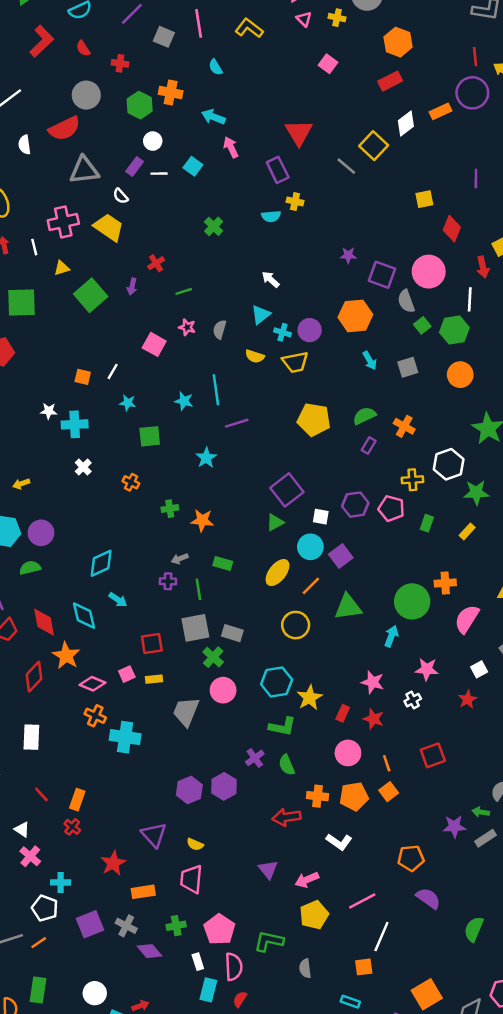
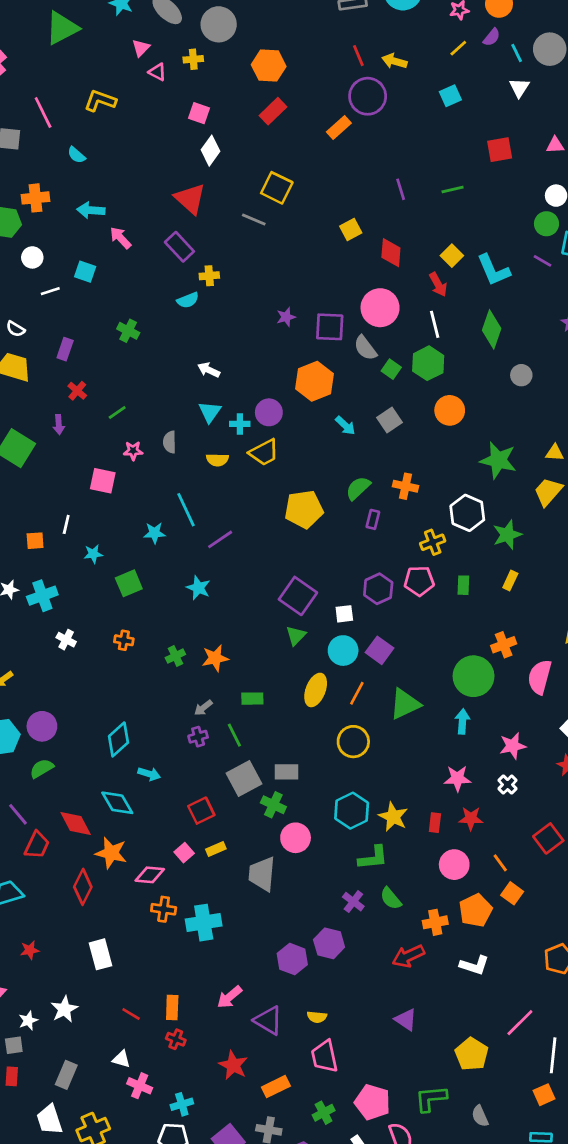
white diamond: (406, 124) -> (211, 151), moved
purple rectangle: (135, 166) -> (65, 349), moved
pink arrow: (307, 880) -> (229, 997), moved

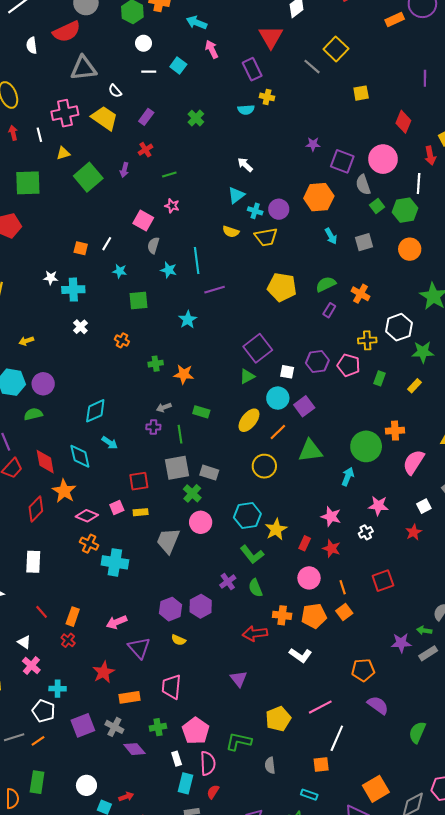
yellow square: (351, 229) -> (361, 93), moved
gray semicircle: (170, 442) -> (153, 245), moved
green L-shape: (373, 858) -> (252, 554), turned 40
yellow semicircle: (317, 1017) -> (179, 640), moved

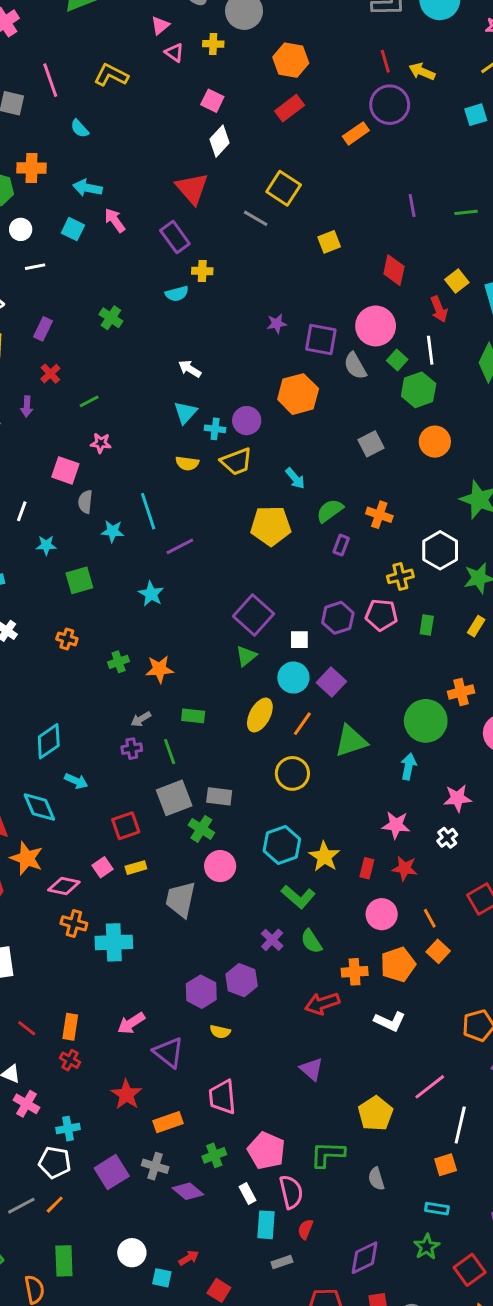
cyan square: (178, 65) -> (73, 229), moved
green square: (377, 206) -> (397, 360), moved
cyan arrow: (331, 236) -> (295, 478), moved

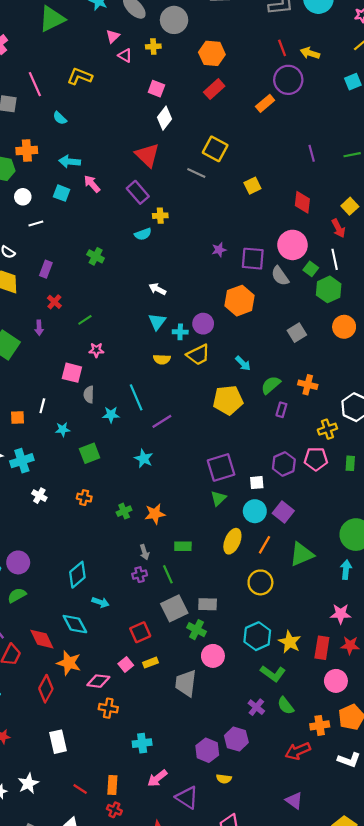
purple square: (253, 615) -> (221, 467), turned 36
gray arrow: (141, 719) -> (144, 552), turned -72
red rectangle: (367, 868) -> (322, 648), size x1.5
cyan cross: (114, 942) -> (142, 743), moved, size x0.7

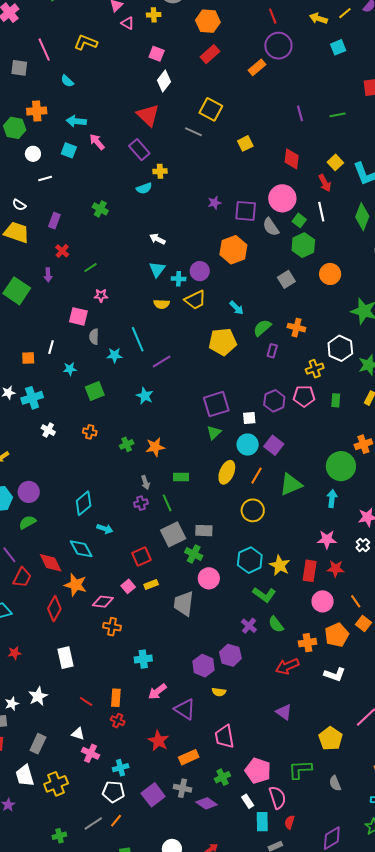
yellow arrow: (310, 53) -> (318, 18), moved
green hexagon: (329, 289) -> (303, 245), moved

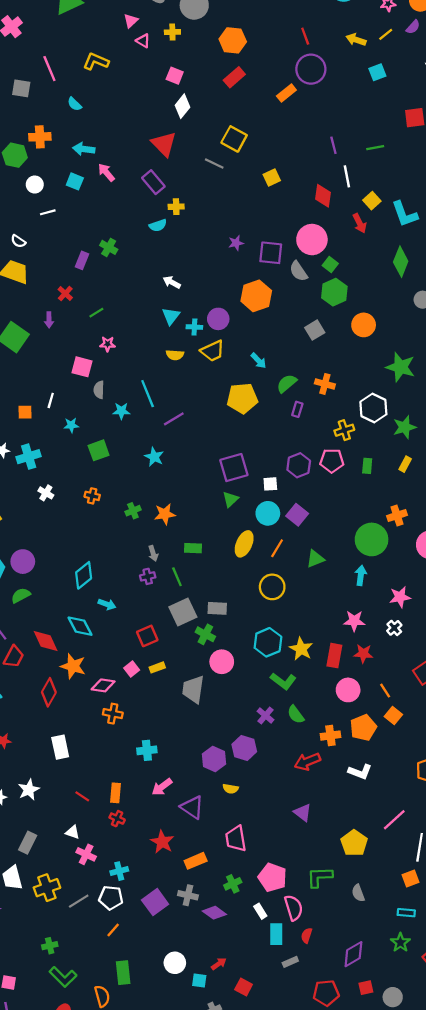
white line: (321, 212) -> (347, 176), moved
purple rectangle: (54, 221) -> (82, 260), moved
green triangle: (291, 484) -> (315, 559), size x0.7
gray line: (93, 823) -> (79, 901), moved

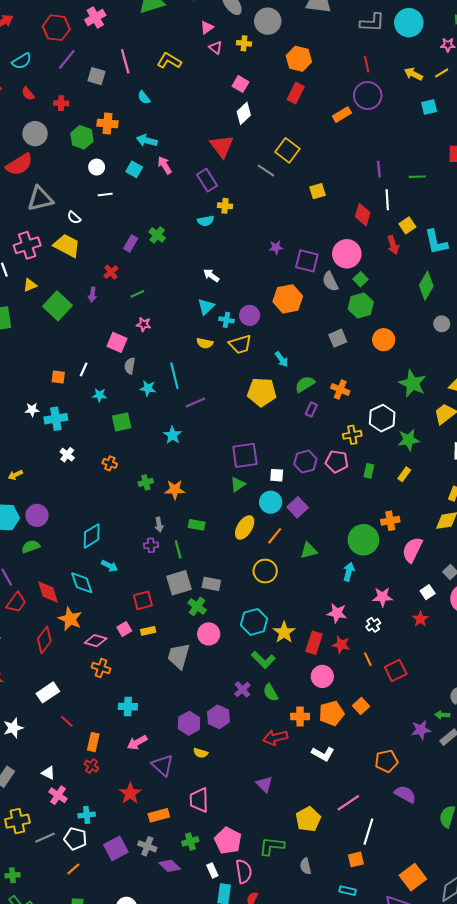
red rectangle: (234, 77) -> (296, 93), turned -30
orange line: (385, 691) -> (368, 659), moved
white rectangle: (60, 747) -> (48, 692), turned 60
red line: (82, 796) -> (67, 721), moved

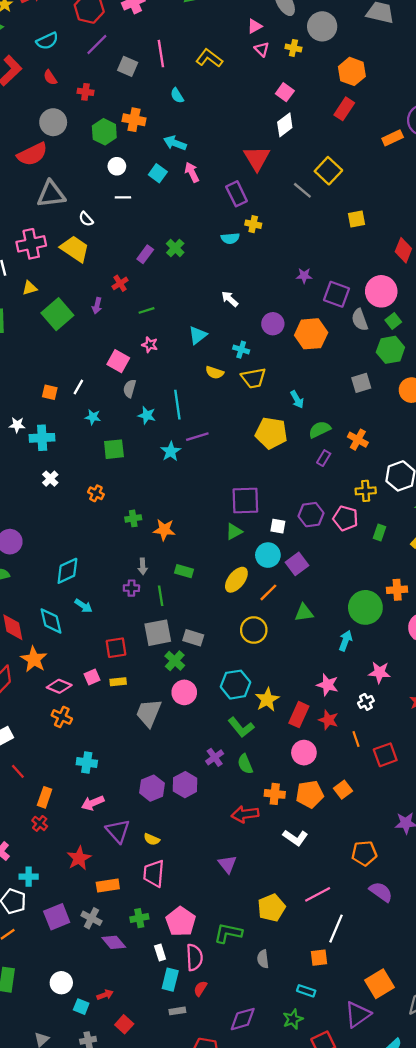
cyan triangle: (206, 307) -> (198, 335), moved
purple circle: (250, 315) -> (273, 324), moved
cyan star: (172, 435) -> (171, 451), moved
yellow semicircle: (201, 753) -> (152, 839), moved

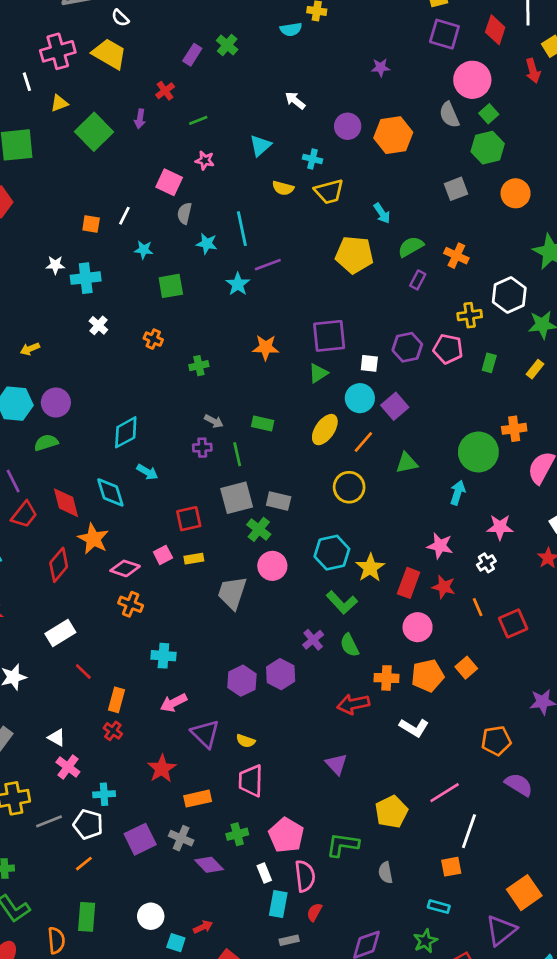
purple square: (337, 294) -> (444, 34), moved
orange star: (164, 530) -> (266, 347), moved
gray arrow: (143, 566) -> (214, 421), turned -56

